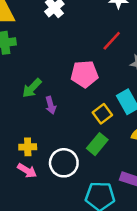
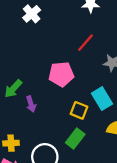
yellow square: (102, 114) -> (79, 110), turned -30

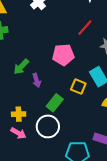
green rectangle: (75, 138) -> (55, 103), moved

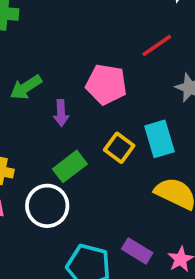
purple arrow: (37, 80) -> (61, 113), moved

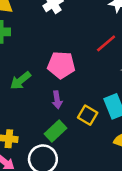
pink pentagon: (106, 84) -> (61, 65), moved
purple arrow: (61, 113) -> (57, 100), moved

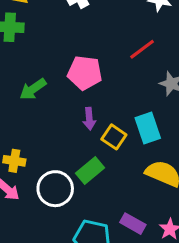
purple arrow: (57, 100) -> (89, 119), moved
green rectangle: (56, 131) -> (90, 170), moved

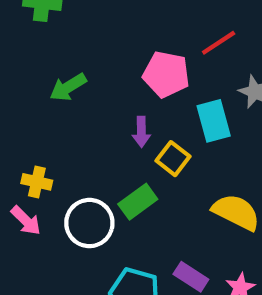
pink pentagon: (85, 73) -> (166, 74), moved
cyan rectangle: (148, 128) -> (214, 121), moved

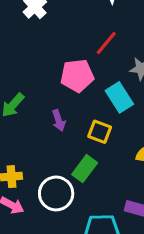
purple arrow: (141, 132) -> (59, 120), moved

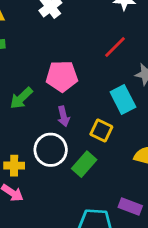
pink pentagon: (77, 76) -> (62, 76), moved
white circle: (56, 193) -> (51, 150), moved

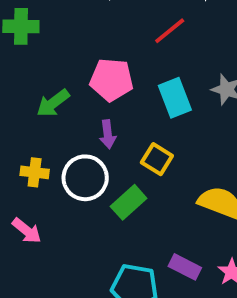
red line: (115, 47) -> (170, 31), moved
cyan rectangle: (123, 100) -> (175, 98), moved
yellow cross: (14, 166) -> (35, 172), moved

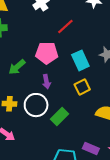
red line: (170, 31) -> (65, 27), moved
yellow square: (157, 159) -> (82, 87), moved, turned 35

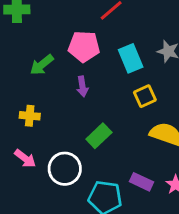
yellow square: (82, 87) -> (145, 96), moved
white circle: (36, 105) -> (65, 169), moved

